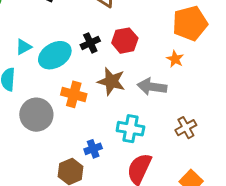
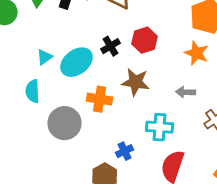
orange star: (175, 59) -> (197, 53), size x1.4
gray arrow: (152, 87) -> (186, 92), moved, size x0.7

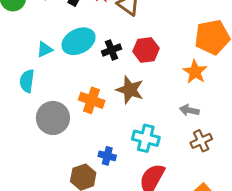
cyan ellipse: (77, 62) -> (79, 41), moved
gray arrow: (186, 92) -> (189, 110), moved
blue cross: (125, 151) -> (107, 156), turned 30

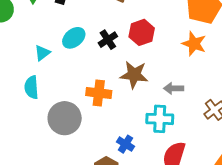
cyan ellipse: (79, 41) -> (74, 38), size x0.7
gray arrow: (189, 110) -> (174, 88), moved
blue cross: (107, 156) -> (126, 144), turned 30

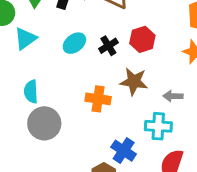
cyan triangle: (42, 53) -> (25, 39), moved, size x1.4
gray circle: (65, 118) -> (44, 123), moved
blue cross: (126, 144) -> (124, 151), size x1.4

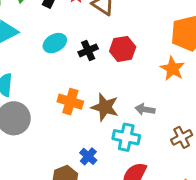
brown star: (134, 81) -> (105, 107), moved
blue cross: (124, 151) -> (88, 156), size x0.7

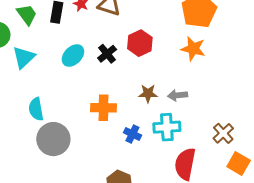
brown star: (105, 107) -> (148, 93), moved, size x0.7
brown cross: (182, 137) -> (223, 133), moved
blue cross: (88, 156) -> (132, 134), moved

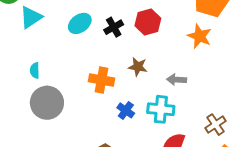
brown star: (148, 93) -> (138, 67), moved
cyan semicircle: (36, 109) -> (35, 70), size x0.7

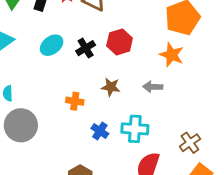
orange cross: (101, 80) -> (75, 101), size x0.7
gray arrow: (177, 80) -> (153, 87), moved

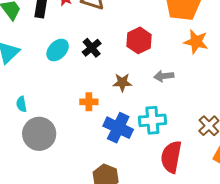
red hexagon: (120, 42) -> (139, 40), moved
orange star: (172, 55) -> (196, 42), moved
blue cross: (100, 131) -> (118, 128), size x1.6

